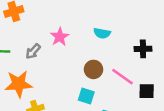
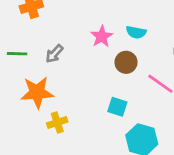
pink star: (60, 37) -> (102, 36), moved
brown circle: (93, 69) -> (126, 62), moved

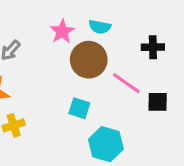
brown circle: (126, 62) -> (89, 60), size x1.5

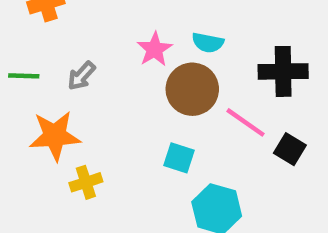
black cross: (153, 47) -> (283, 71), size x1.5
black square: (158, 102) -> (290, 149), turned 30

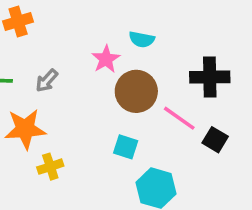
cyan semicircle: (208, 43) -> (142, 39), moved

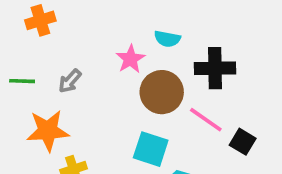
black cross: (210, 77) -> (215, 68), moved
cyan square: (126, 147) -> (151, 149), size x1.4

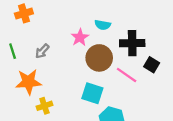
green line: (22, 81) -> (13, 51), turned 70
black square: (243, 142) -> (152, 65), moved

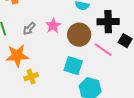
pink star: (80, 37) -> (53, 26), moved

